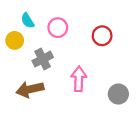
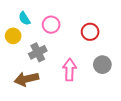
gray circle: (118, 94) -> (102, 65), moved

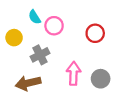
cyan semicircle: (24, 18) -> (35, 17), moved
gray circle: (102, 65) -> (101, 79), moved

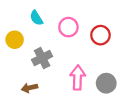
pink circle: (54, 26) -> (68, 27), moved
brown arrow: (28, 83) -> (29, 88), size x0.6

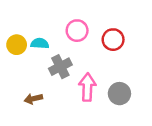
cyan semicircle: (36, 18) -> (40, 43), moved, turned 126
gray cross: (42, 58) -> (60, 67), moved

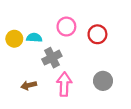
pink arrow: (87, 87) -> (64, 84), moved

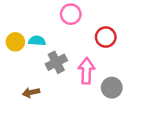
pink circle: (66, 27) -> (71, 14), moved
pink arrow: (64, 84) -> (86, 71), moved

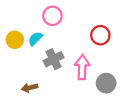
pink circle: (71, 14) -> (52, 16), moved
cyan semicircle: (37, 41) -> (35, 39), turned -49

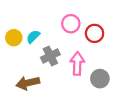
pink circle: (52, 16) -> (71, 24), moved
brown arrow: (30, 88) -> (28, 83), size x1.5

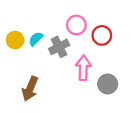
gray cross: (50, 56) -> (59, 47), moved
brown arrow: (28, 83) -> (30, 89), turned -55

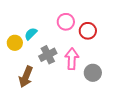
yellow circle: (15, 40) -> (15, 43), moved
gray cross: (59, 47) -> (48, 55), moved

